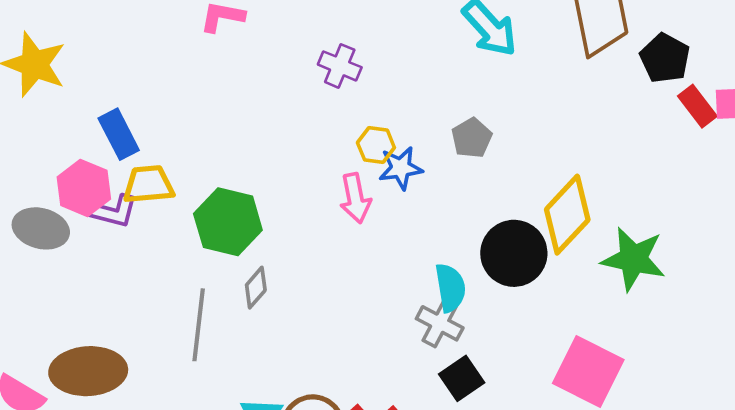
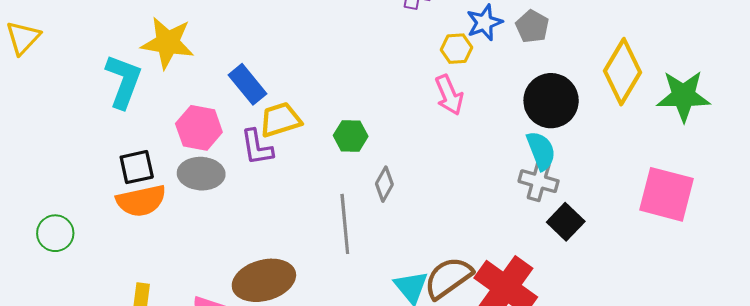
blue star: (401, 168) -> (484, 23), moved
pink hexagon: (84, 188) -> (199, 128), moved
purple L-shape: (114, 211) -> (257, 147), turned 78
green hexagon: (228, 222) -> (351, 136), size x0.6
black circle: (514, 253) -> (551, 101), moved

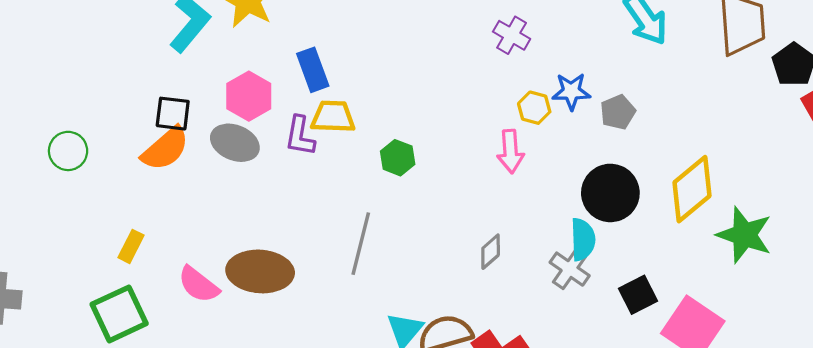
gray diamond: (384, 184) -> (491, 252), moved
orange semicircle: (141, 201) -> (165, 149), turned -48
black square: (566, 222) -> (638, 295), moved

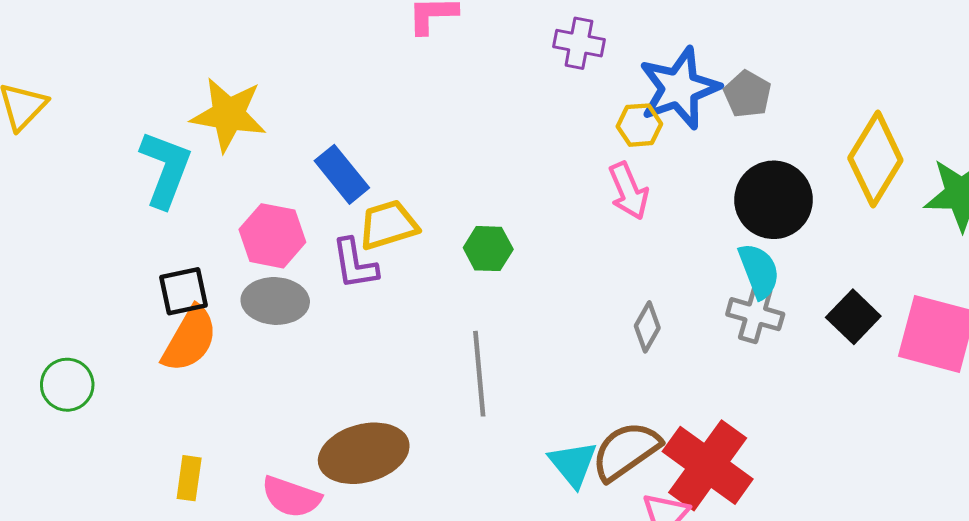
blue star: (571, 91) -> (679, 88), size x1.6

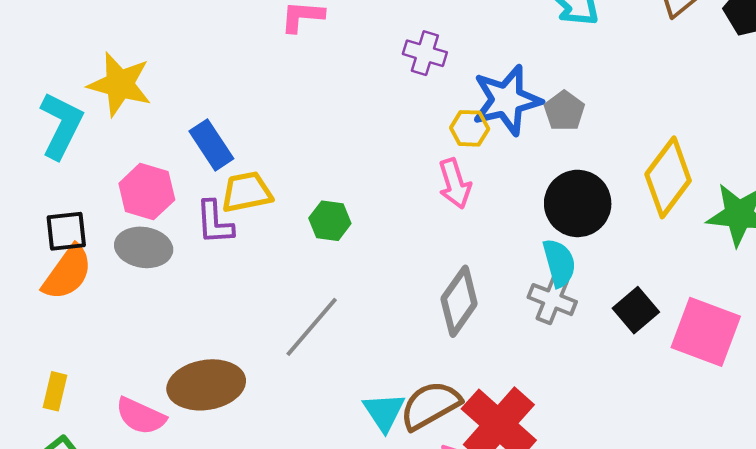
gray diamond: (647, 327) -> (459, 301), size x1.6
gray line: (479, 374) -> (312, 327), turned 40

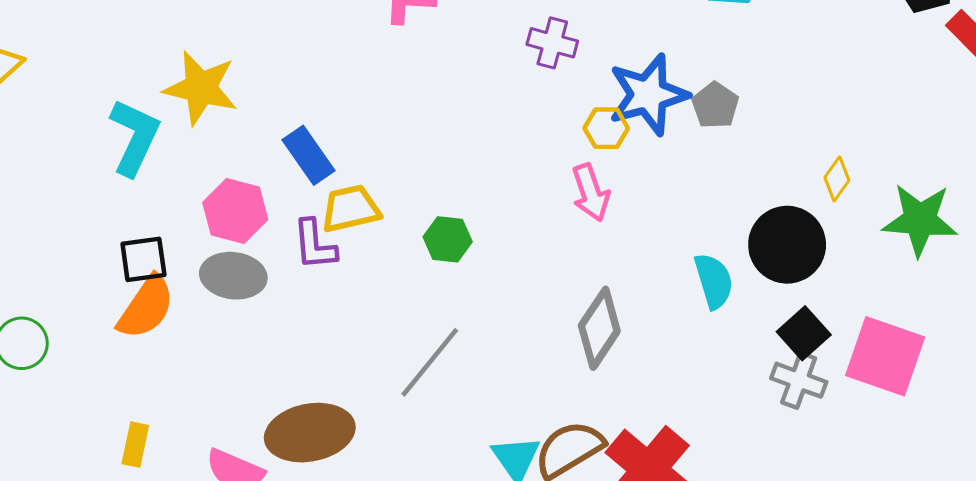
yellow diamond: (668, 177) -> (837, 179), size x0.5
black circle: (578, 203) -> (787, 245), moved
gray cross: (552, 300) -> (799, 380), moved

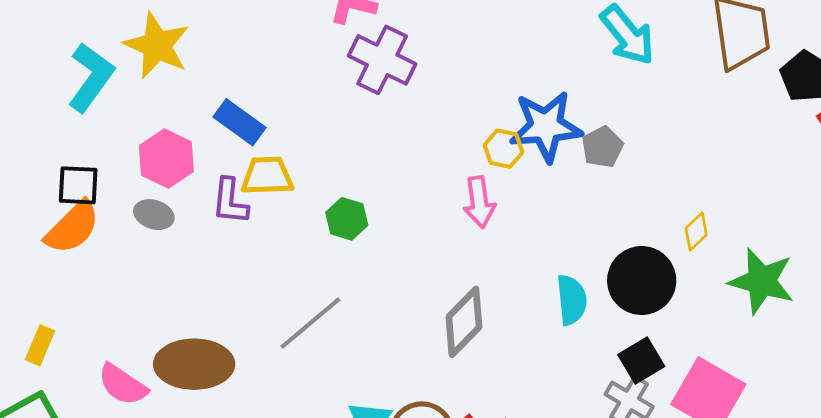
purple cross: (552, 43) -> (382, 60), moved, size x1.5
blue rectangle: (309, 155) -> (240, 122), turned -30
gray ellipse: (233, 276) -> (154, 215), size x0.7

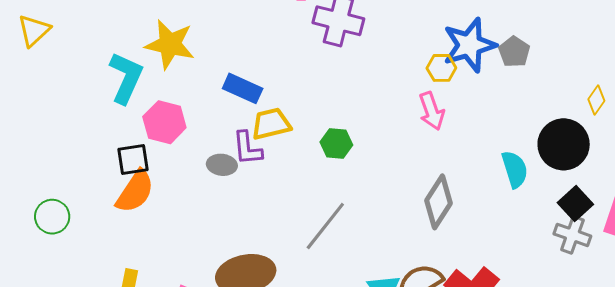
pink hexagon: (166, 159) -> (164, 122), moved
gray ellipse: (154, 215) -> (222, 165), moved

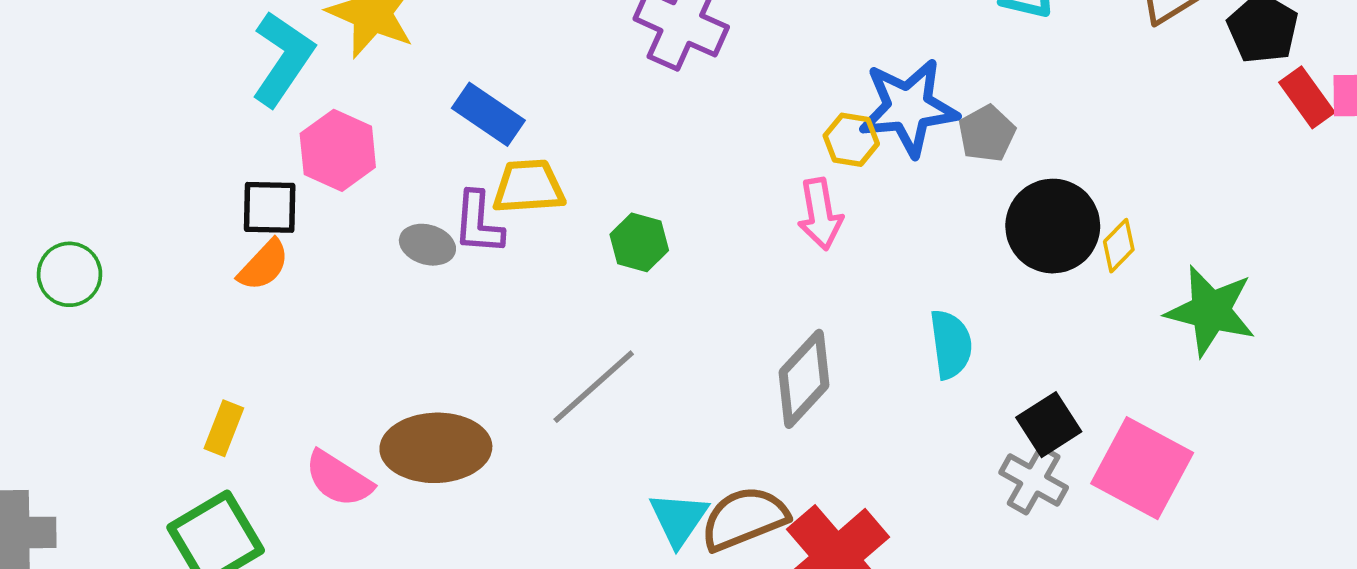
black circle: (564, 144) -> (1053, 226), moved
orange semicircle: (135, 191) -> (264, 265), size x0.7
green circle: (52, 217) -> (69, 274), moved

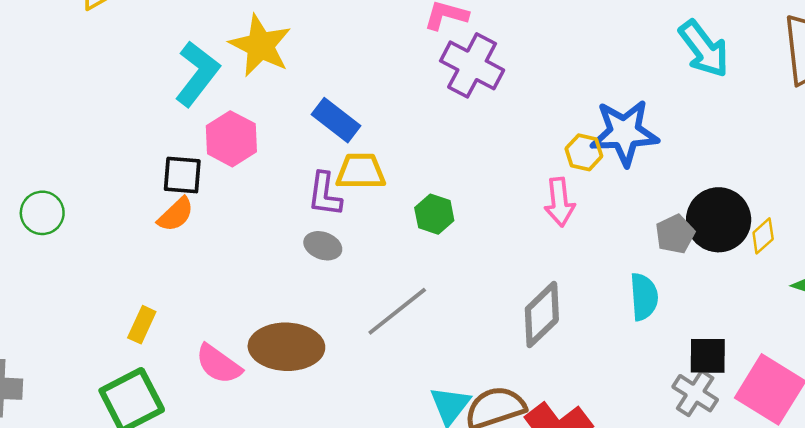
gray pentagon: (987, 133) -> (675, 234), moved
gray ellipse: (427, 245) -> (323, 246), moved
black square: (1049, 425) -> (708, 356), turned 30

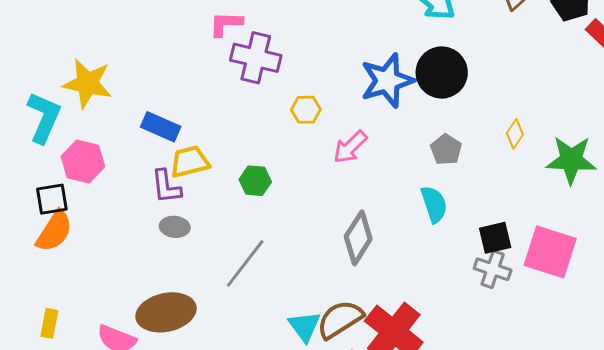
yellow hexagon: (584, 152) -> (306, 110), moved
pink arrow: (560, 202) -> (350, 147), turned 66
orange semicircle: (176, 214) -> (54, 231), size x1.4
black circle: (719, 220) -> (442, 72), moved

